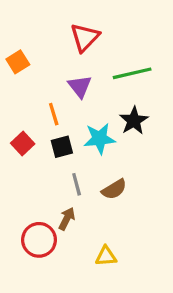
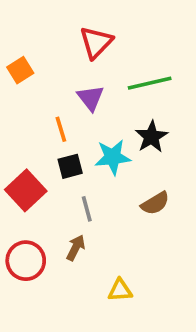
red square: (23, 144) -> (26, 190), moved, size x1.5
brown semicircle: (114, 189) -> (155, 203), moved
red circle: (39, 240) -> (26, 261), moved

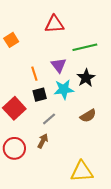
red triangle: (96, 42) -> (54, 24), turned 42
purple triangle: (90, 98) -> (59, 65), moved
gray line: (87, 209) -> (49, 119), turned 64
yellow triangle: (120, 290) -> (82, 172), moved, size x1.6

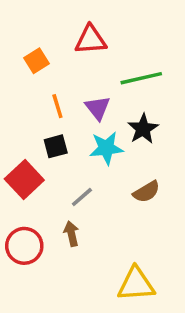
orange square: (11, 40) -> (36, 61), moved
orange line: (34, 74) -> (57, 106), moved
black square: (40, 95) -> (56, 146), moved
brown arrow: (43, 141) -> (71, 234), turned -40

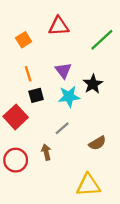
green line: (141, 78) -> (102, 40), moved, turned -30
orange line: (57, 106) -> (28, 74), moved
brown semicircle: (146, 192) -> (97, 143), moved
gray line: (82, 197) -> (62, 128), moved

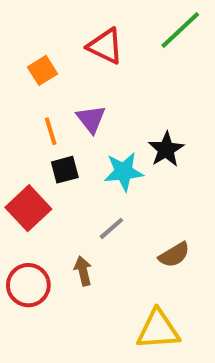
red triangle: (59, 26) -> (105, 46), turned 30
green line: (102, 40) -> (180, 30), moved
purple triangle: (63, 70) -> (91, 119), moved

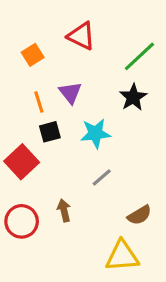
green line: (180, 30) -> (139, 56), moved
black star: (166, 149) -> (133, 97), moved
gray line: (111, 228) -> (102, 177), moved
brown semicircle: (174, 255) -> (139, 215), moved

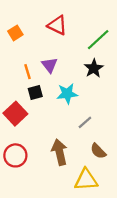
orange square: (33, 55) -> (15, 33), moved
gray line: (102, 177) -> (85, 122), moved
brown arrow: (64, 210) -> (60, 152), moved, size x1.6
brown semicircle: (139, 215) -> (98, 151), turned 77

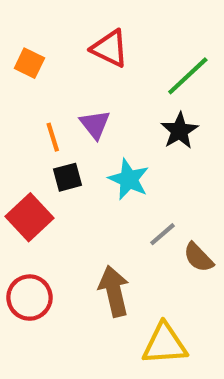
orange square: (15, 33) -> (29, 63), turned -32
cyan star: (67, 94) -> (129, 179), turned 30
brown semicircle: (98, 151) -> (198, 257), moved

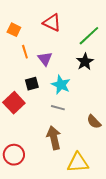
orange line: (53, 137) -> (25, 52), moved
gray line: (163, 234) -> (58, 108), moved, turned 56
red circle: (29, 298) -> (14, 155), moved

